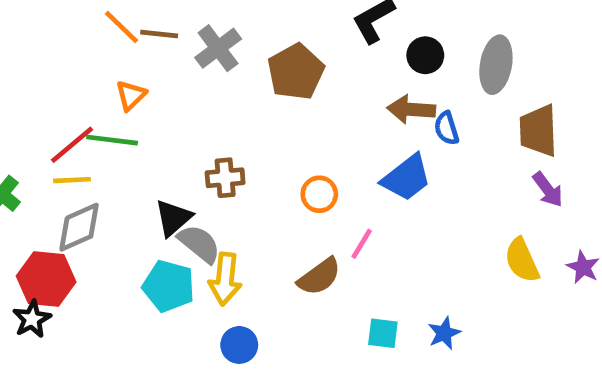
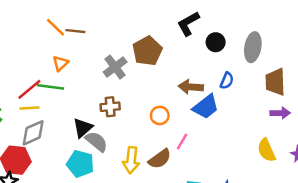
gray cross: (218, 48) -> (115, 67), moved
brown arrow: (411, 109) -> (191, 87), moved
blue semicircle: (446, 128) -> (227, 81), turned -140
purple arrow: (548, 190) -> (280, 113), turned -54
yellow arrow: (225, 279) -> (131, 160), moved

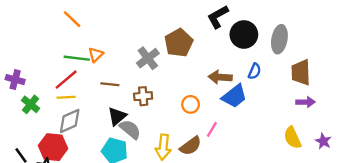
orange line: (55, 27) -> (72, 19), moved
brown line: (75, 31) -> (110, 84), moved
black circle: (216, 42) -> (244, 34), size x1.5
green line: (51, 87) -> (77, 58), moved

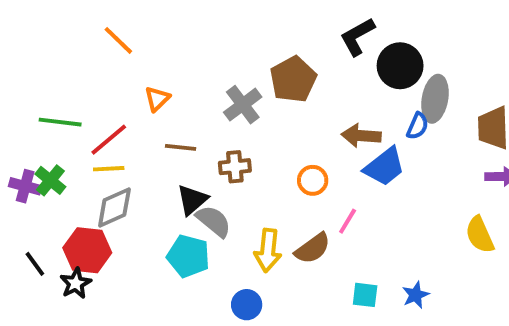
gray ellipse: (279, 39) -> (435, 99), moved
green line: (77, 58) -> (60, 122), moved
purple cross: (15, 80) -> (25, 186), moved

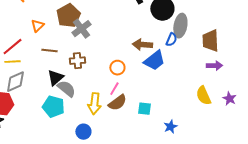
brown pentagon: (293, 79) -> (68, 16), moved
pink line: (348, 221) -> (114, 89), moved
cyan square: (365, 295) -> (144, 109), moved

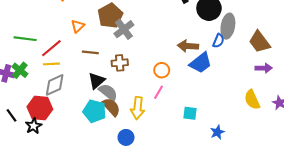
brown trapezoid: (210, 41) -> (259, 42), turned -35
brown semicircle: (117, 103) -> (111, 107), moved, turned -96

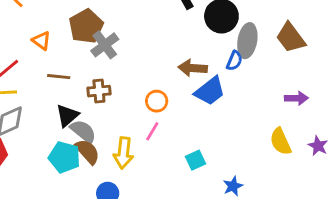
orange triangle: (78, 26) -> (41, 41), turned -40
brown trapezoid: (259, 42) -> (291, 38), moved
cyan square: (190, 113) -> (196, 160), turned -32

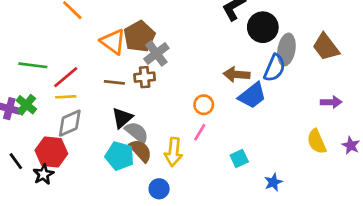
orange triangle: (41, 41) -> (113, 42), moved, size x1.5
blue semicircle: (234, 61) -> (275, 68), size x1.5
brown cross: (99, 91) -> (145, 77), moved

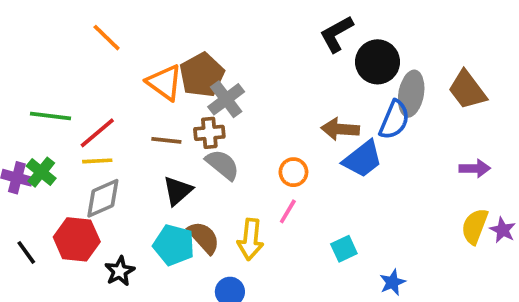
gray semicircle: (137, 132) -> (222, 165), moved
yellow semicircle: (317, 141) -> (475, 226), moved, turned 45
black star: (43, 174) -> (120, 271), moved

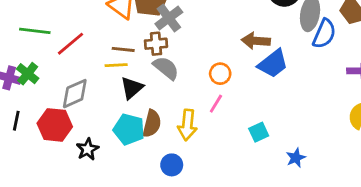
blue semicircle: (394, 120) -> (324, 34), moved
yellow line: (97, 161) -> (116, 65), moved
brown semicircle: (204, 238) -> (152, 124), turned 56
black line: (26, 252) -> (16, 121), moved, turned 48

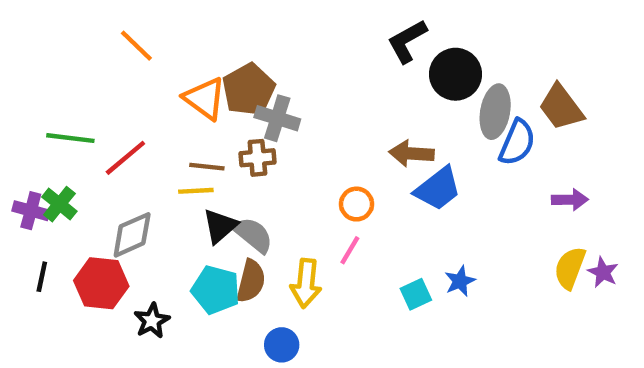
gray cross: (169, 18) -> (277, 118), turned -36
gray semicircle: (166, 68) -> (253, 235), moved
blue star: (296, 158) -> (460, 281), moved

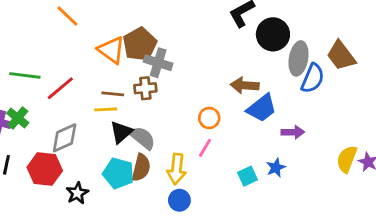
purple arrow: (570, 200) -> (293, 132), moved
blue circle: (282, 345) -> (179, 200), moved

